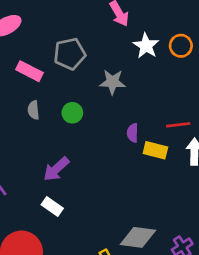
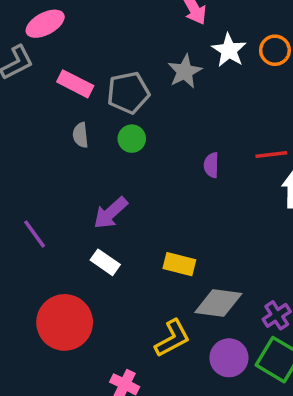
gray pentagon: (70, 54) -> (128, 93), moved
gray star: (113, 82) -> (185, 71), moved, turned -30
yellow rectangle: (155, 150) -> (179, 264), moved

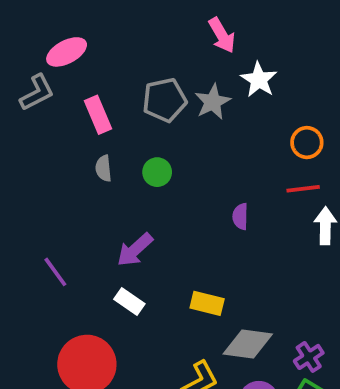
orange circle: (275, 50) -> (307, 143), moved
pink rectangle: (75, 84) -> (98, 115), turned 40
gray pentagon: (128, 93) -> (165, 100), moved
purple semicircle: (211, 165) -> (240, 216), moved

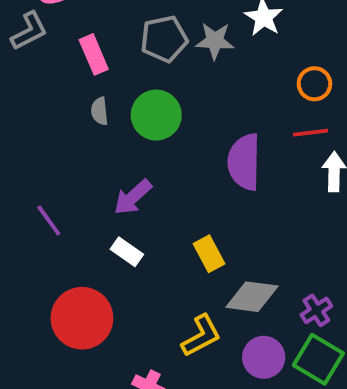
gray star: (213, 102) -> (215, 41), turned 30
green circle: (157, 172) -> (156, 115), size x1.6
purple semicircle: (240, 216) -> (244, 162), size x2.0
yellow rectangle: (207, 303) -> (209, 254), turned 48

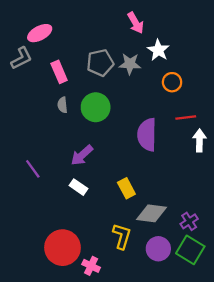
orange circle: (314, 84) -> (172, 82), moved
red circle: (82, 318) -> (63, 248), moved
yellow L-shape: (201, 336) -> (122, 236), turned -45

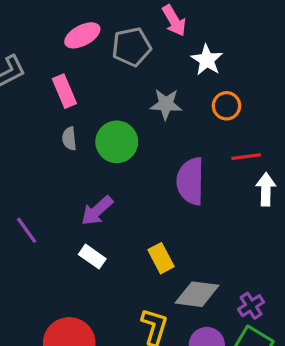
pink ellipse: (40, 33) -> (82, 35), moved
gray pentagon: (100, 63) -> (131, 47), moved
gray star: (130, 64) -> (166, 104), moved

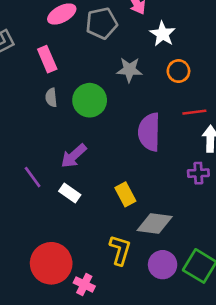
purple line: (27, 230) -> (33, 177), moved
purple cross: (251, 306) -> (198, 173), moved, turned 30

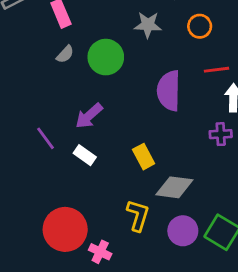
gray semicircle: (51, 98) -> (65, 54), turned -132

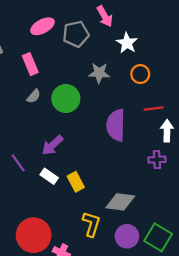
yellow rectangle: (144, 157) -> (76, 182), moved

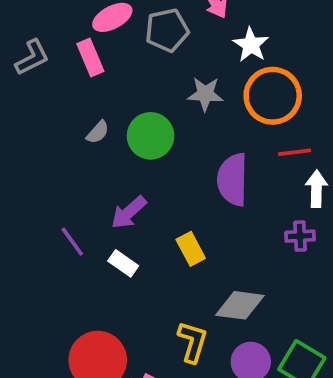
pink rectangle: (30, 64) -> (90, 57), moved
orange circle: (140, 74) -> (273, 96), size x1.8
yellow rectangle: (76, 182) -> (191, 249), moved

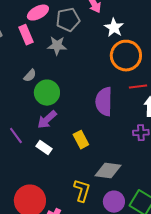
gray star: (205, 94) -> (57, 46), moved
green circle: (151, 136) -> (47, 93), moved

